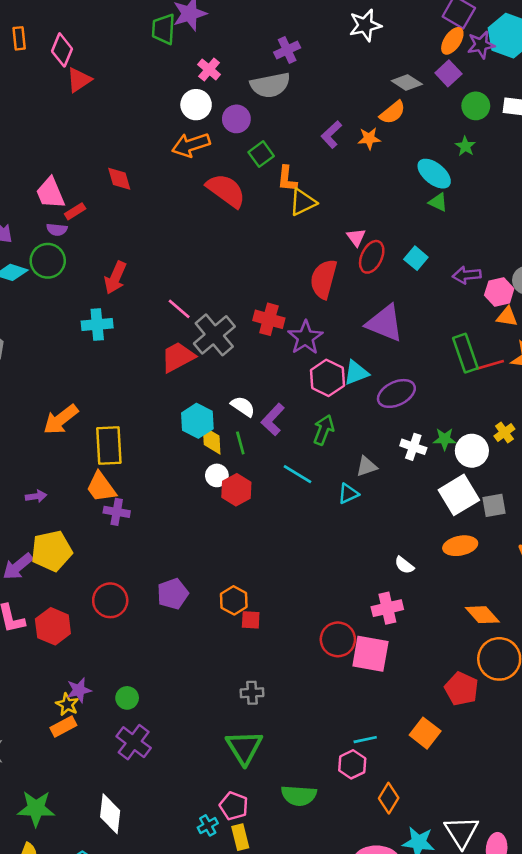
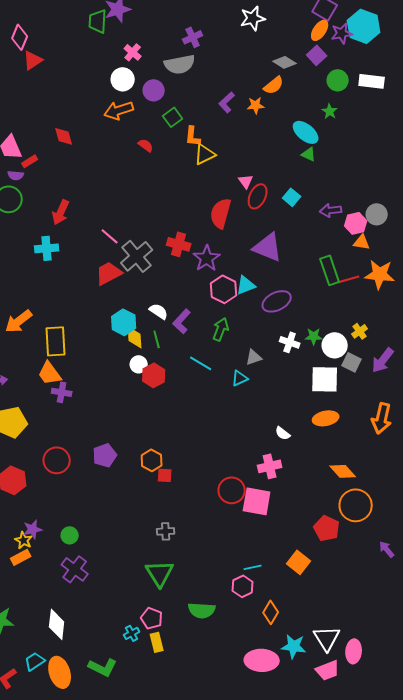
red semicircle: (226, 190) -> (146, 145), size x0.5
white square: (459, 495) -> (325, 379), turned 32
gray square: (494, 505) -> (352, 362), moved, turned 36

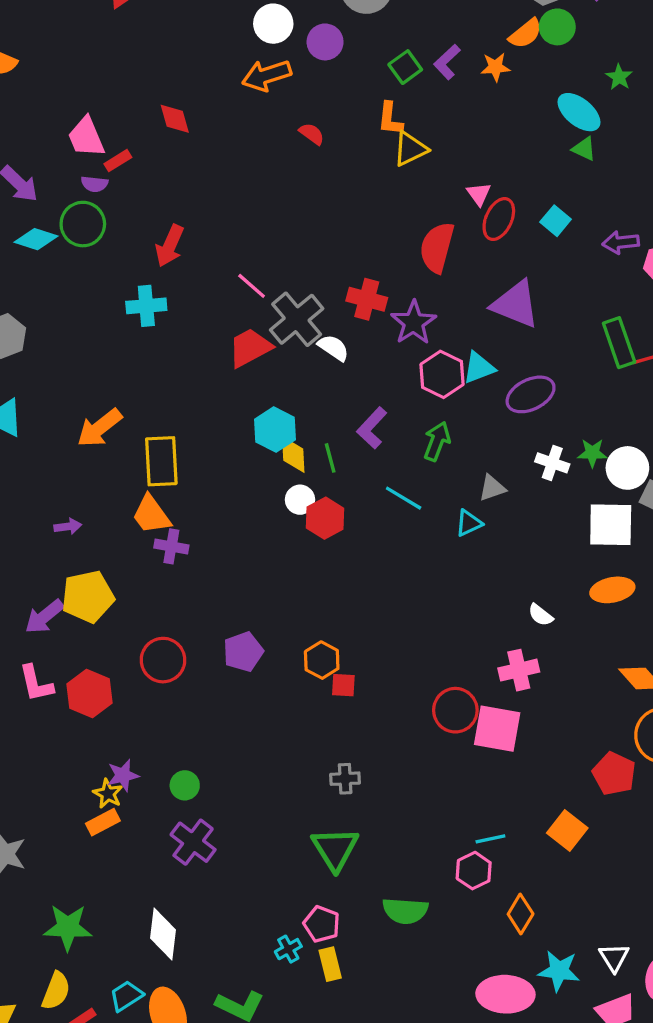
green circle: (338, 80) -> (557, 27), moved
green square: (173, 117) -> (405, 67), moved
white semicircle: (159, 311) -> (333, 348), moved
white triangle: (327, 638) -> (614, 957), size x0.7

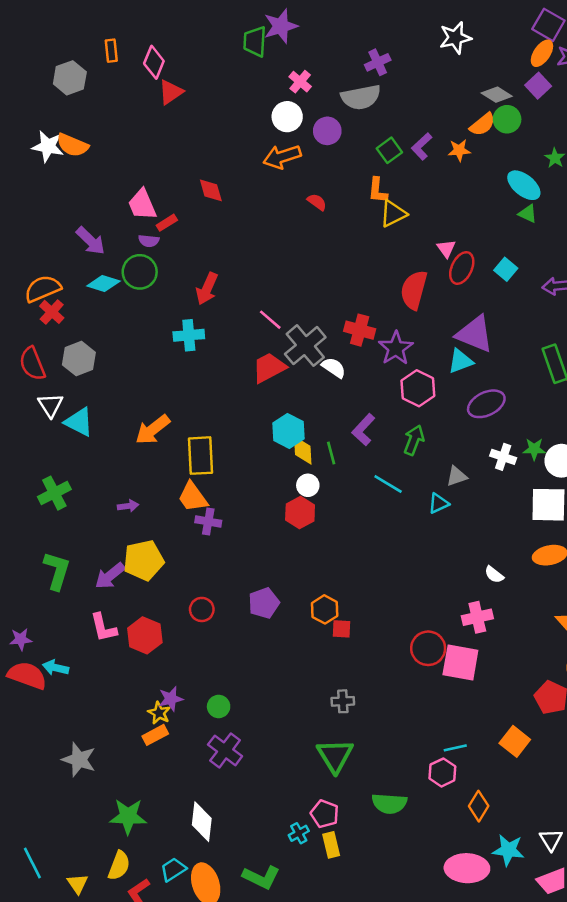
cyan triangle: (479, 368) -> (460, 361), moved
red hexagon: (325, 518) -> (300, 512), moved
red circle: (163, 660) -> (202, 609), size x0.7

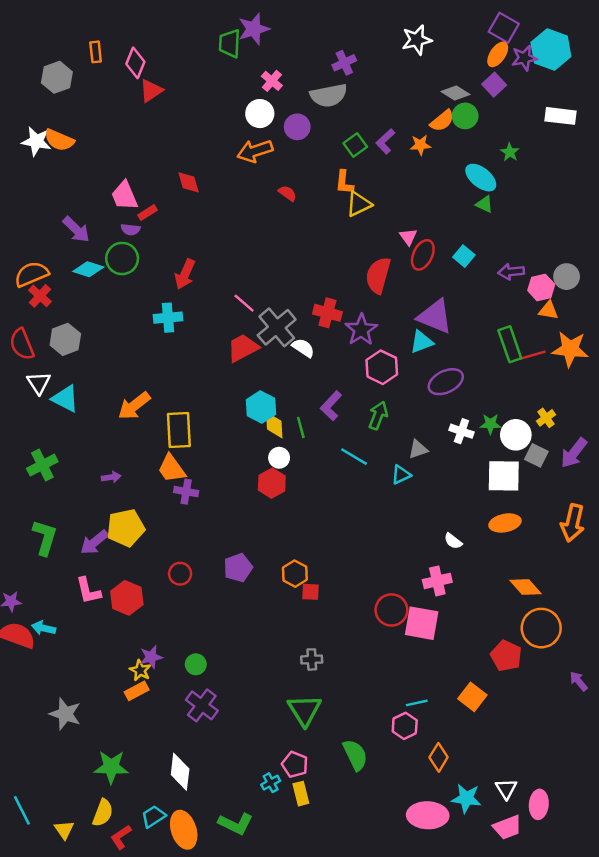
green semicircle: (389, 803) -> (355, 755), turned -120

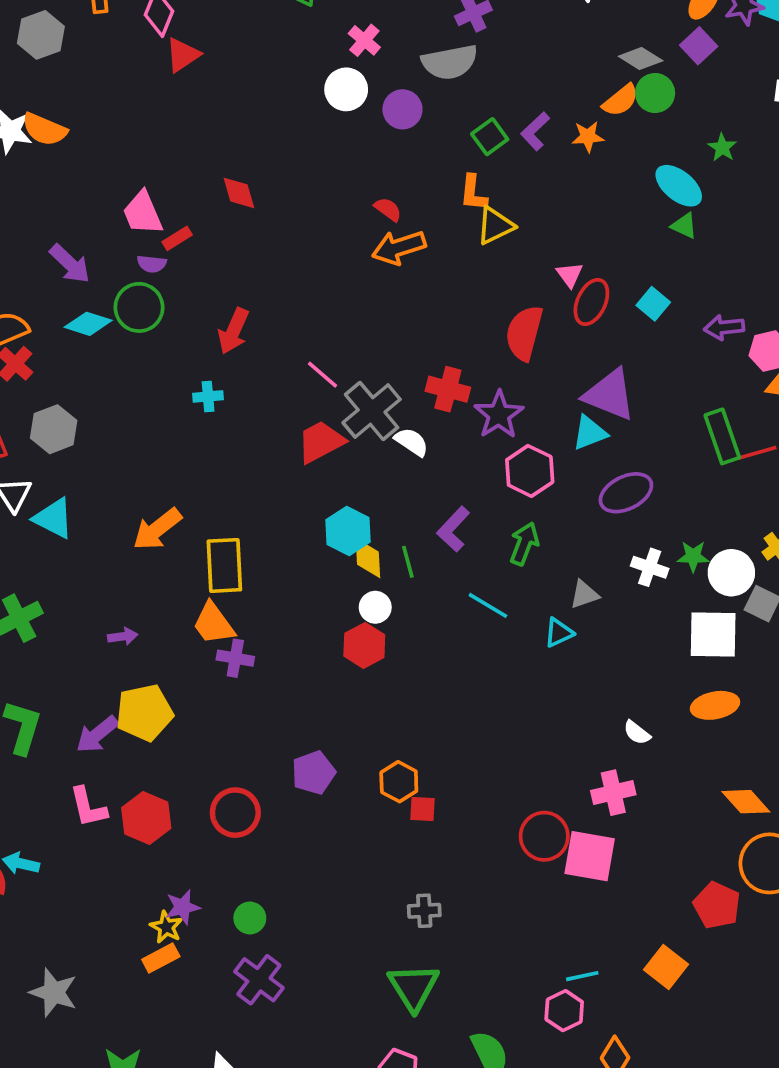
orange arrow: (255, 151) -> (399, 247), moved
cyan cross: (168, 318) -> (208, 396), size x0.7
red circle: (180, 574) -> (235, 813), moved, size x1.4

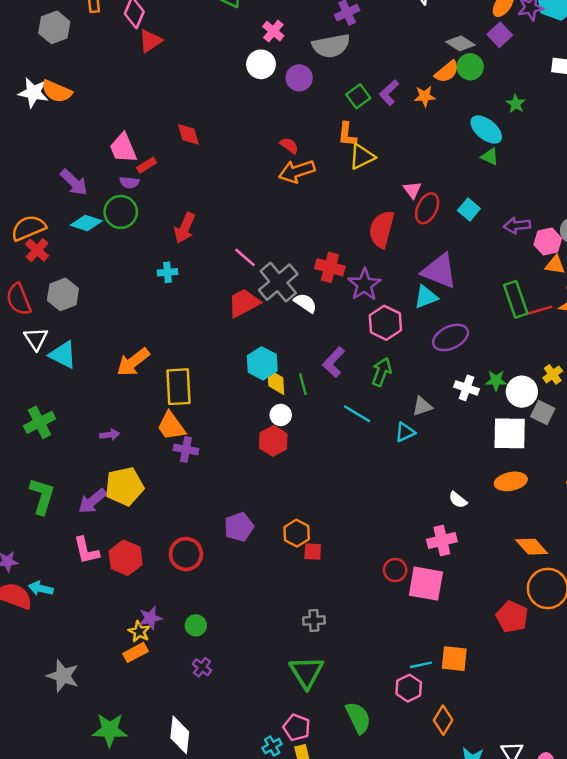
red circle: (544, 836) -> (395, 570), size x0.7
orange square: (666, 967) -> (454, 659), moved, turned -32
purple cross: (259, 980) -> (202, 667), size x0.6

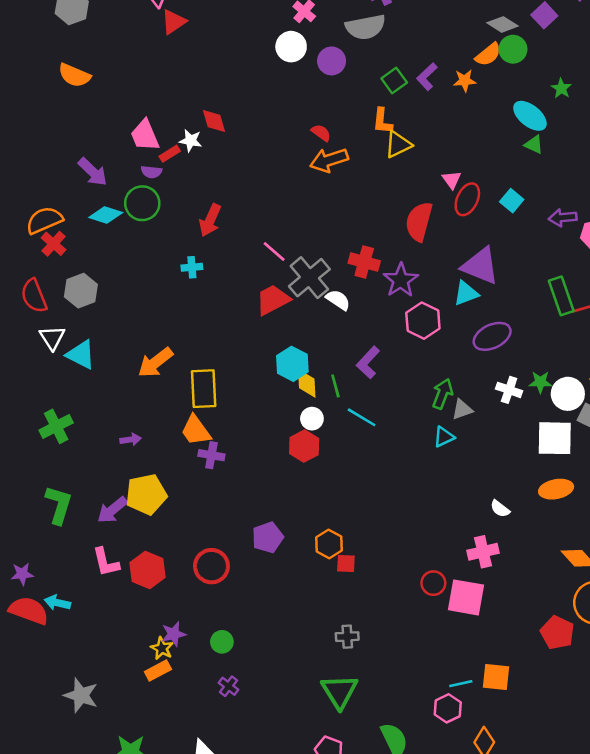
white star: (33, 93) -> (191, 141), moved, size x0.7
green arrow: (382, 372) -> (442, 394), moved
cyan line: (357, 414) -> (362, 417), moved

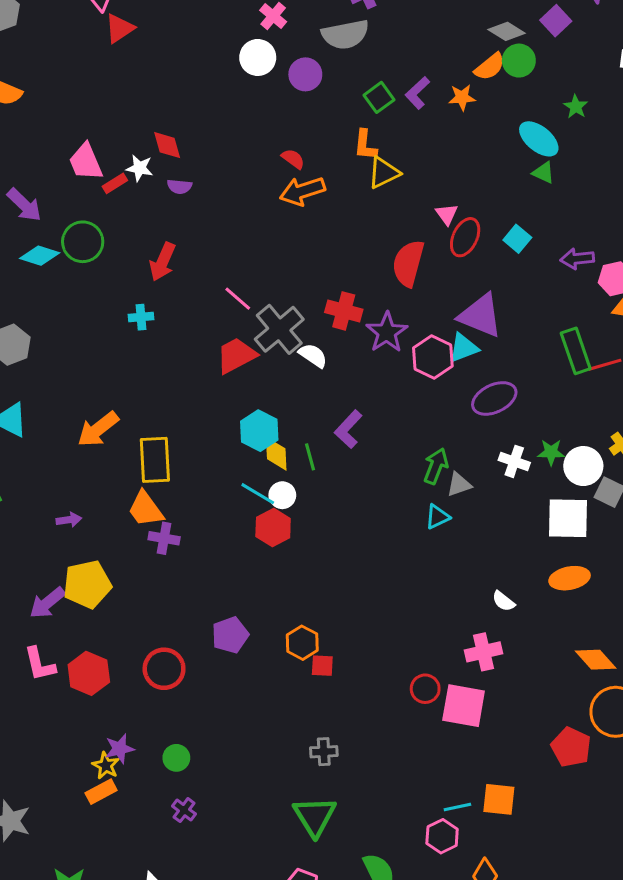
purple semicircle: (151, 172) -> (179, 186), moved
pink hexagon: (423, 321) -> (433, 357), moved
cyan line: (362, 417) -> (258, 494), moved

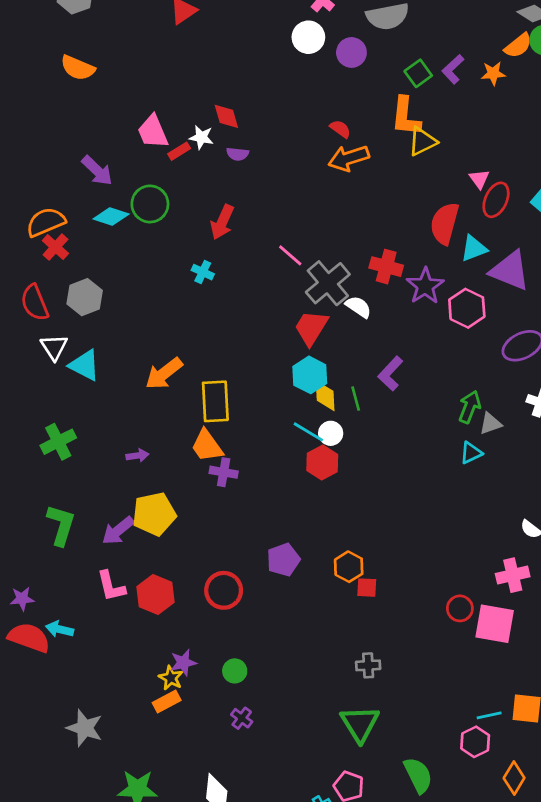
orange L-shape: (365, 145) -> (406, 116), size x1.4
cyan cross: (141, 317) -> (203, 272), turned 30
cyan triangle: (464, 348) -> (474, 248), moved
red trapezoid: (236, 355) -> (311, 328), moved, turned -30

